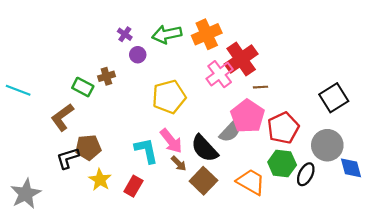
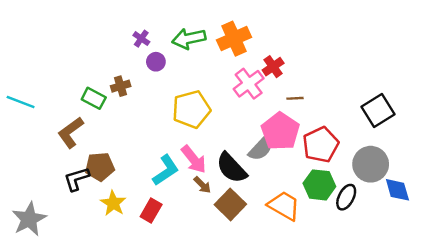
red cross: (241, 59) -> (273, 67), size x0.6
cyan L-shape: (146, 151) -> (166, 170), turned 68

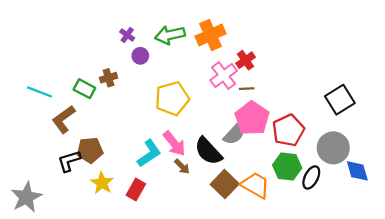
brown line: (295, 98) -> (247, 89), moved
cyan line: (21, 102) -> (39, 92), moved
brown square: (230, 204) -> (225, 184), moved

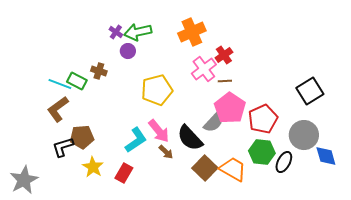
green arrow: (170, 35) -> (138, 32), moved
brown cross: (109, 78) -> (99, 71), turned 35
cyan line: (39, 92) -> (60, 84), moved

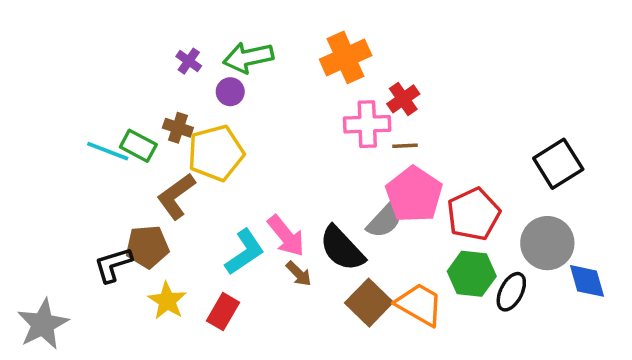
purple cross: (116, 32) -> (189, 61), moved
pink cross: (204, 69) -> (367, 124), turned 35
yellow pentagon: (157, 90) -> (216, 153), moved
brown L-shape: (58, 109) -> (176, 196), moved

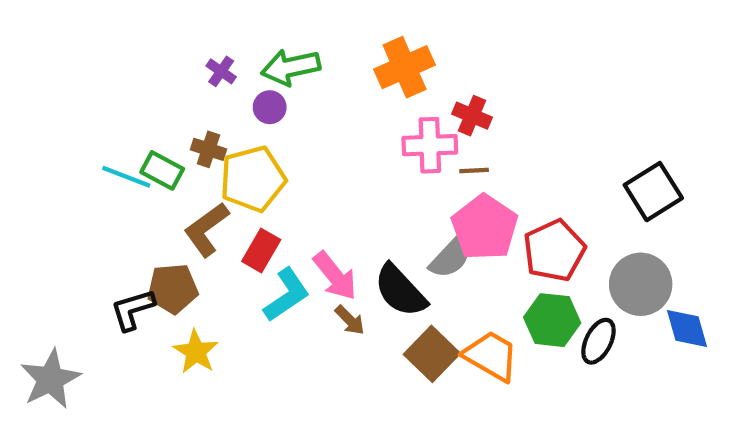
red cross: (403, 99) -> (472, 116), turned -32
red rectangle: (223, 312) -> (261, 251), moved

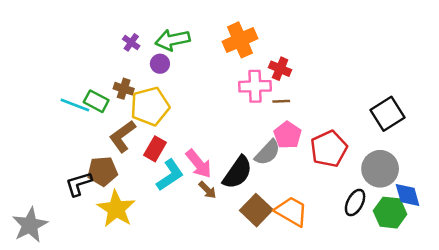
pink pentagon: (485, 227) -> (288, 135), size x0.7
black semicircle: (400, 291) -> (237, 173), turned -102
green hexagon: (552, 320) -> (390, 213), moved
yellow star: (196, 352) -> (116, 209), size x1.4

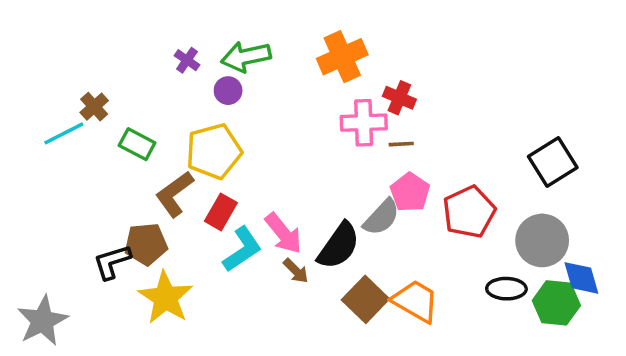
brown cross: (124, 89) -> (94, 107), moved, turned 30
cyan line: (75, 105) -> (64, 133), moved, turned -48
black ellipse: (355, 203) -> (506, 289), turned 64

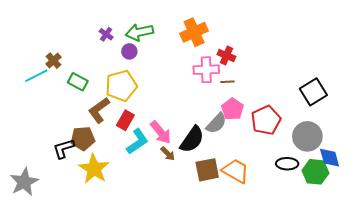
brown square: (365, 299) -> (207, 170), turned 35

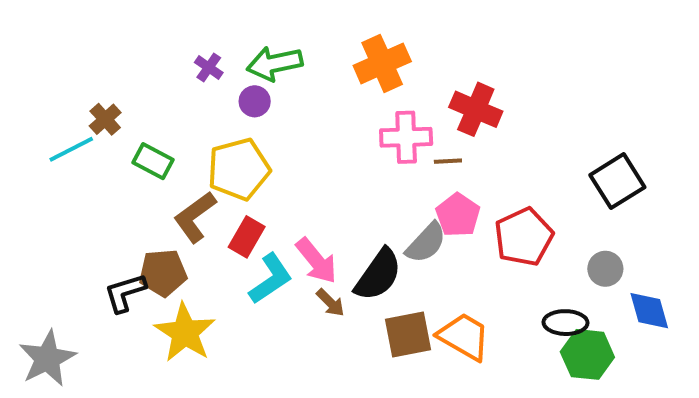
red cross: (226, 55) -> (476, 109), moved, size x1.4
gray circle: (307, 136) -> (605, 269), size x0.6
green hexagon: (315, 172) -> (587, 354), moved

